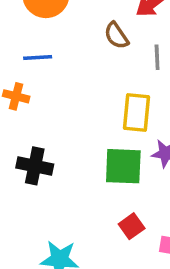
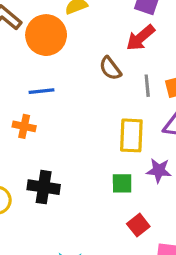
green square: (123, 166) -> (122, 183), size x0.6
red square: (132, 226) -> (138, 225), moved

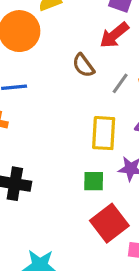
gray line: (147, 86) -> (120, 83), turned 40
red square: (138, 225) -> (109, 223), size x1.6

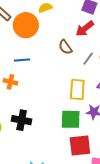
green square: (94, 181) -> (71, 119), size x1.5
red square: (109, 223) -> (80, 146), turned 30

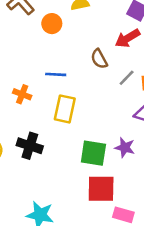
orange circle: (26, 25) -> (52, 24), size x0.6
blue line: (22, 60) -> (56, 74), moved
yellow rectangle: (77, 89) -> (65, 109), moved

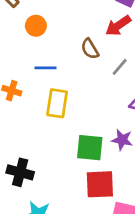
orange circle: (52, 24) -> (36, 26), moved
black cross: (30, 146) -> (20, 172), moved

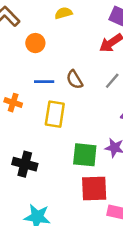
brown semicircle: (90, 49) -> (75, 80), moved
black cross: (20, 172) -> (25, 164), moved

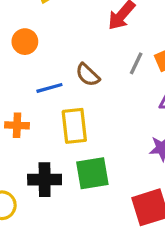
green square: (85, 155) -> (92, 173), moved
black cross: (25, 164) -> (45, 180), moved

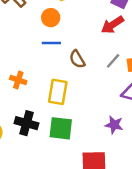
orange circle: (25, 42) -> (51, 18), moved
blue line: (49, 88) -> (51, 43), moved

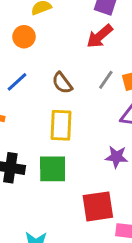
blue line: (51, 43) -> (17, 82), moved, turned -36
yellow rectangle: (58, 92) -> (61, 125), moved

